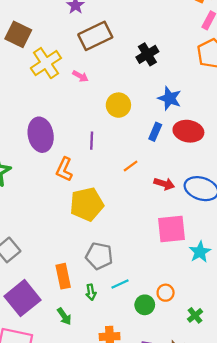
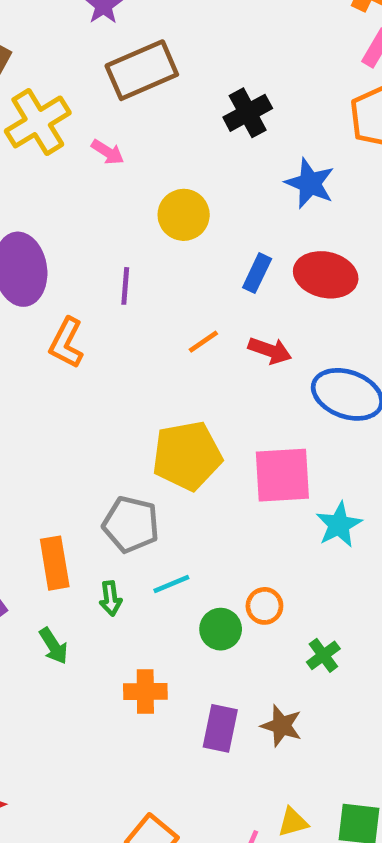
blue star: (170, 98) -> (310, 183), moved
red arrow: (164, 184) -> (270, 350), moved
yellow pentagon: (87, 204) -> (187, 456), moved

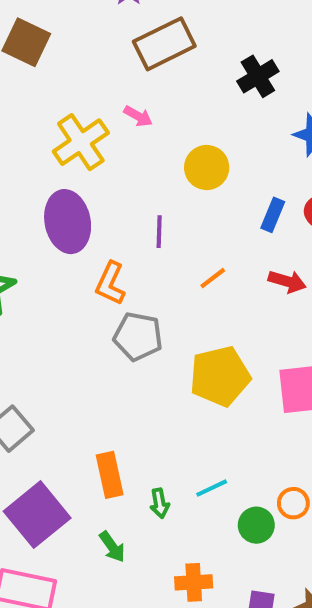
yellow cross: (38, 122) -> (81, 142), moved
orange line: (203, 342) -> (213, 278), moved
gray pentagon: (131, 524) -> (138, 336), moved

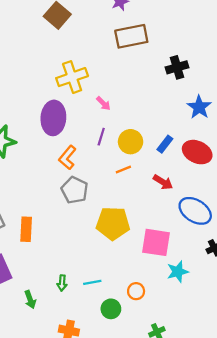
pink arrow: (138, 116) -> (103, 103), moved
yellow circle: (207, 168) -> (131, 142), moved
orange rectangle: (110, 475) -> (26, 229), moved
orange circle: (293, 503) -> (136, 291), moved

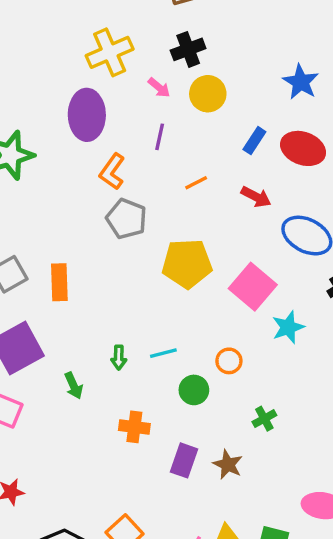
black cross: (177, 67) -> (188, 49), moved
yellow circle: (131, 142) -> (208, 94), moved
pink square: (156, 242) -> (253, 287), turned 36

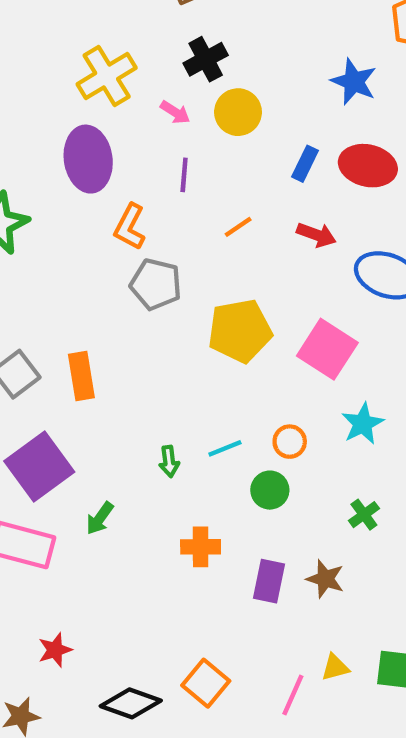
cyan star: (288, 327) -> (363, 424), moved
orange circle: (229, 361) -> (290, 442), moved
green arrow: (74, 386) -> (100, 518), moved, turned 68

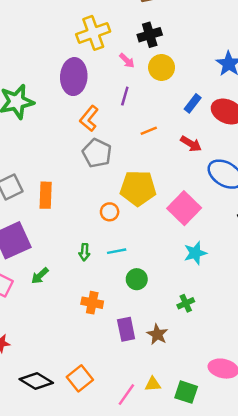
orange circle: (290, 442) -> (110, 212), moved
purple rectangle: (269, 581) -> (126, 329), turned -35

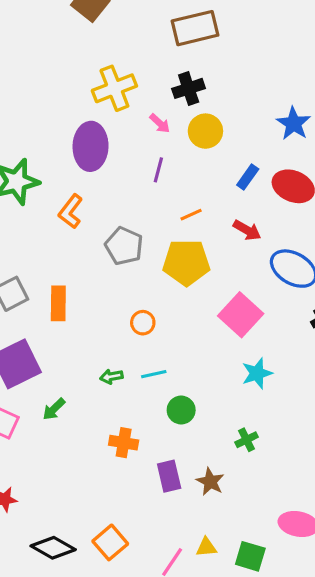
orange L-shape: (89, 119) -> (71, 211), moved
yellow pentagon: (138, 188) -> (186, 262), moved
green arrow: (84, 252) -> (111, 377), turned 77

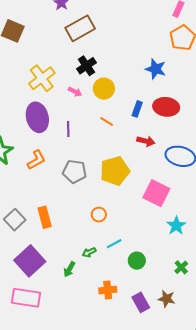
purple line: (158, 170) -> (68, 129), moved
orange L-shape: (71, 211) -> (36, 160), turned -140
orange line: (191, 215) -> (107, 121), moved, turned 72
green arrow: (54, 409) -> (69, 269), moved

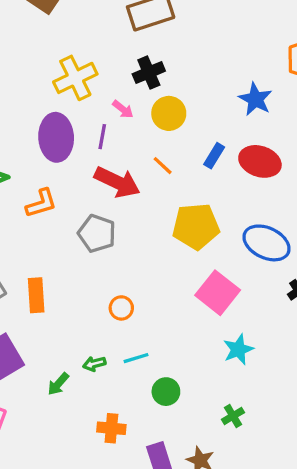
purple line: (68, 129) -> (102, 137), moved
red arrow: (146, 141) -> (117, 182), moved, size x1.6
yellow pentagon: (115, 171) -> (196, 226), moved

